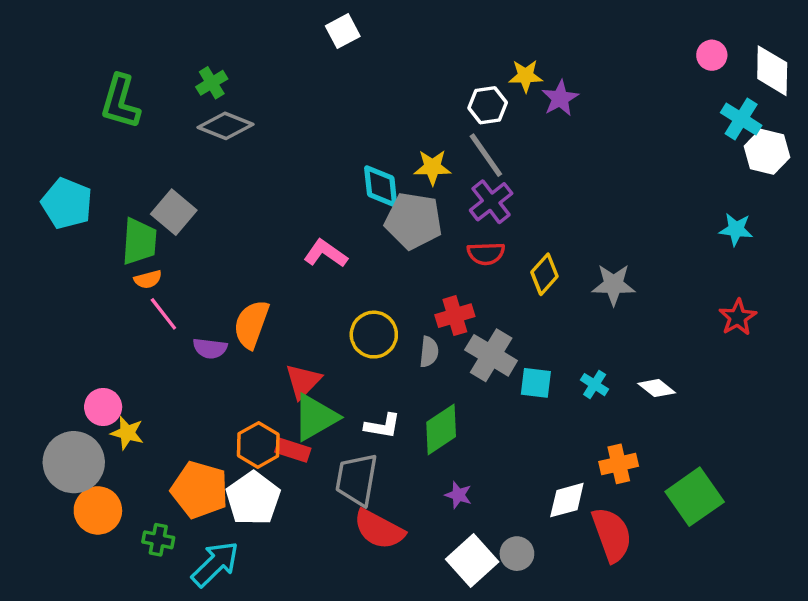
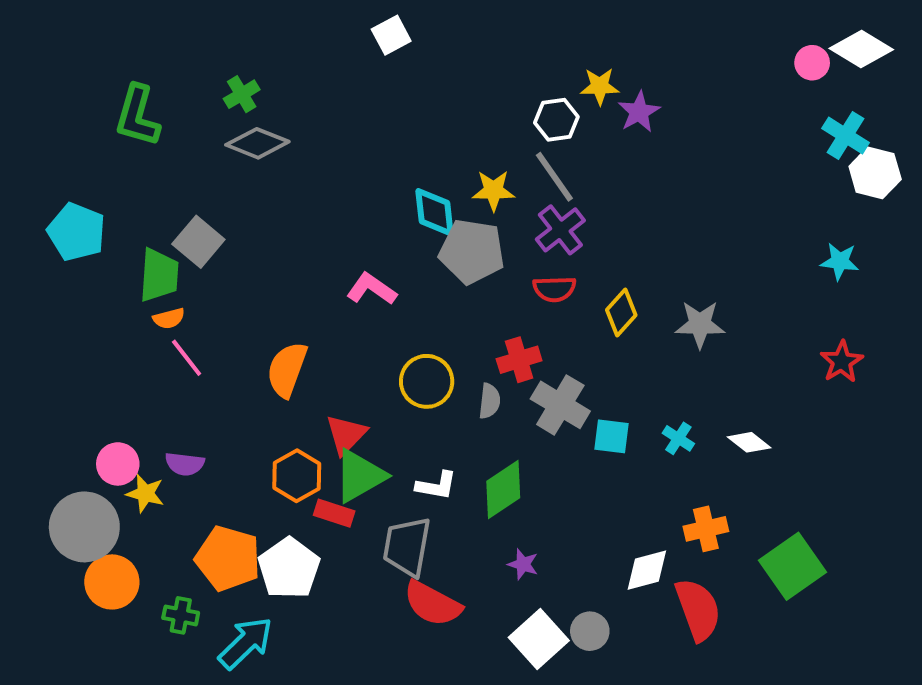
white diamond: (772, 71) -> (861, 49), moved, turned -60
purple semicircle: (210, 348) -> (185, 464), moved
orange hexagon: (258, 445) -> (297, 476), moved

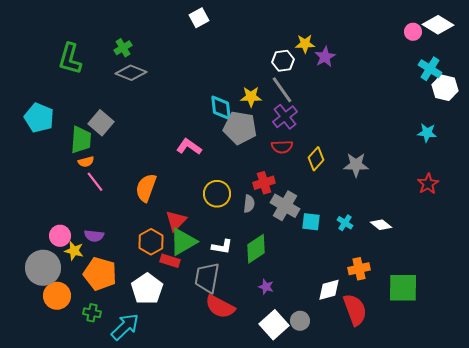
orange pentagon: (228, 558) -> (100, 274), moved
green square: (792, 566) -> (403, 288), turned 36

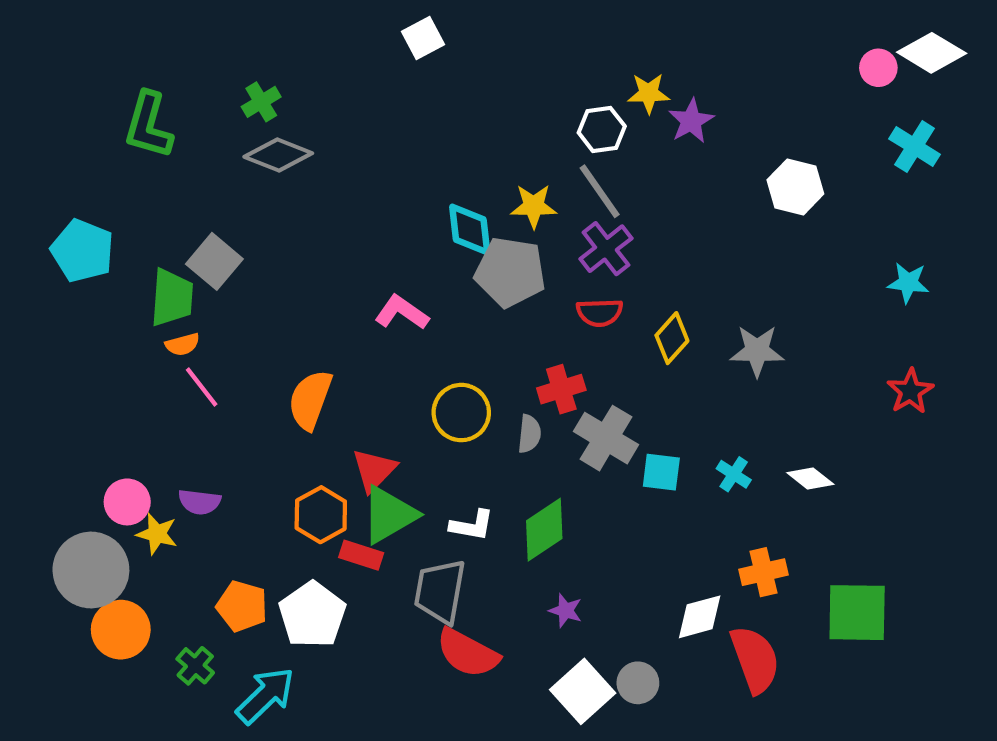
white hexagon: (445, 88) -> (795, 187), moved
orange pentagon: (100, 274) -> (242, 606), moved, size x0.7
green cross: (92, 313) -> (195, 666), turned 30

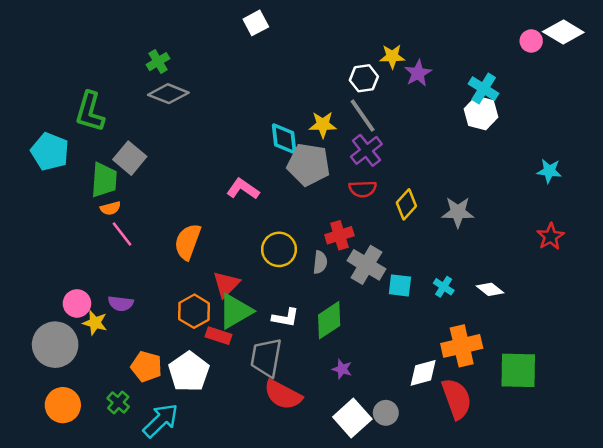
green L-shape: (148, 125) -> (90, 112), moved
cyan cross: (915, 147) -> (484, 89), moved
orange cross: (763, 572) -> (462, 346), size x1.4
orange circle: (121, 630) -> (63, 405), moved

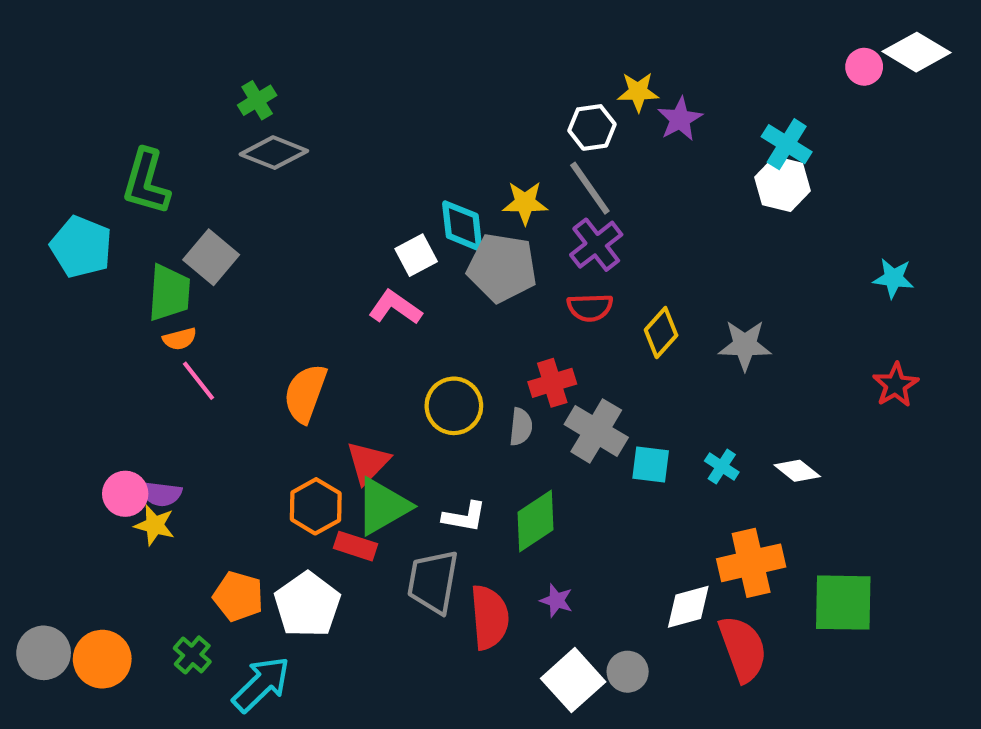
white square: (256, 23) -> (416, 255), moved
purple semicircle: (121, 303) -> (161, 494), moved
gray circle: (55, 345) -> (44, 653), moved, size x0.7
red semicircle: (283, 395) -> (489, 617), moved, turned -123

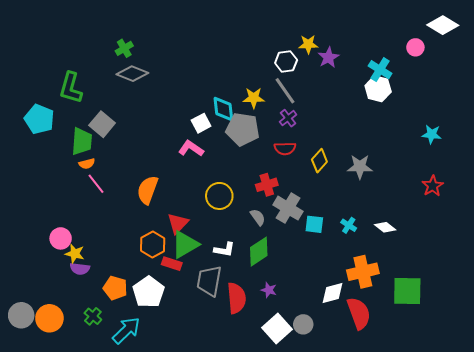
pink circle: (864, 67) -> (415, 47), moved
purple cross: (596, 245) -> (288, 118), size x0.7
gray semicircle: (521, 427) -> (258, 217), moved, turned -42
purple semicircle: (161, 494) -> (80, 269), moved

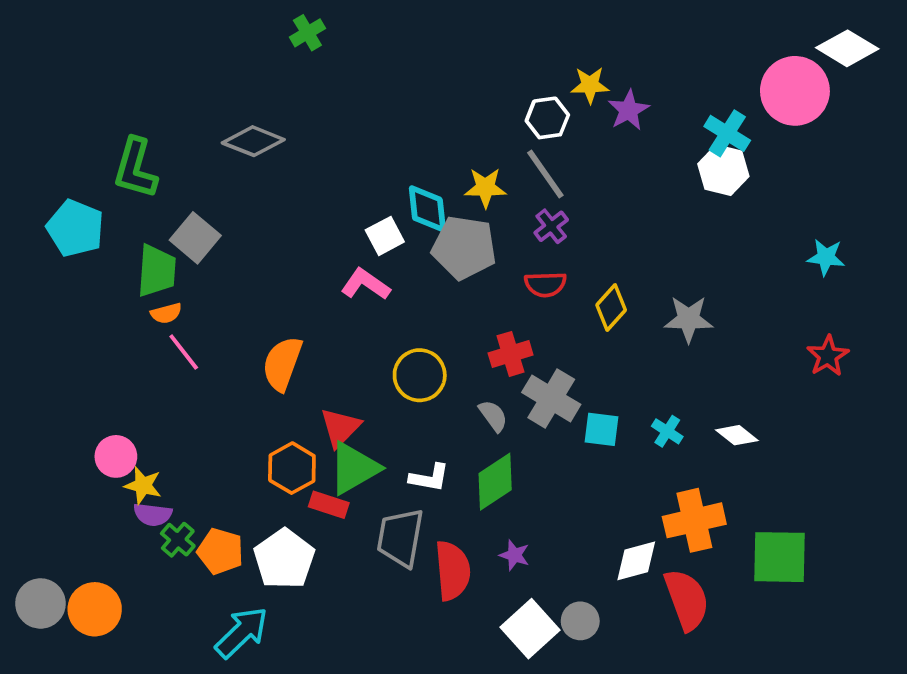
pink circle: (415, 47) -> (795, 91), size x2.0
green cross: (124, 48) -> (307, 33), moved
green cross: (93, 316) -> (178, 540), moved

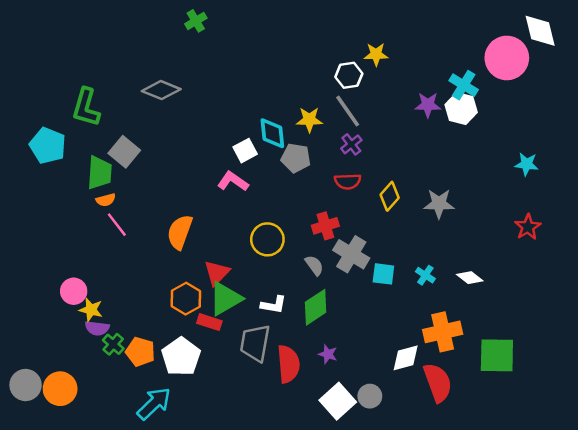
white diamond: (847, 48) -> (540, 31), turned 45
purple star: (629, 110) -> (428, 105), moved, turned 30
gray pentagon: (464, 248) -> (296, 158), size x0.7

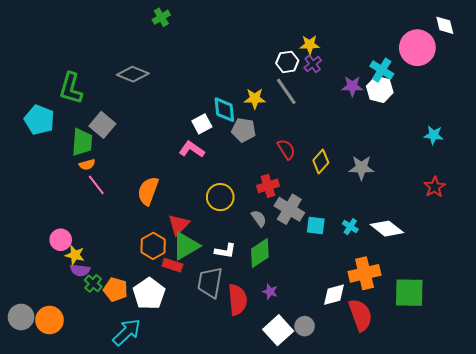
white diamond: (540, 31) -> (445, 25), size x0.7
purple cross: (351, 144) -> (313, 64), moved
red semicircle: (348, 181) -> (286, 149), turned -120
white diamond: (470, 278) -> (387, 229), size x1.5

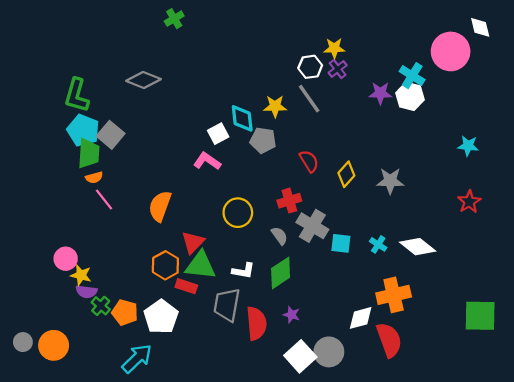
cyan pentagon: (39, 120) -> (83, 130), moved
green triangle: (186, 246) -> (201, 265), turned 36
green square: (409, 293) -> (480, 316), moved
gray circle: (21, 317) -> (23, 342), size x0.7
gray circle: (305, 326) -> (329, 352), size x1.4

